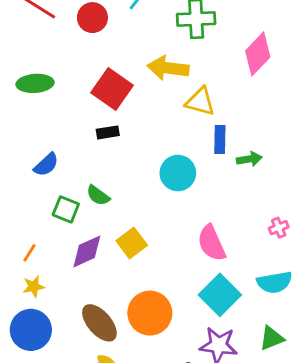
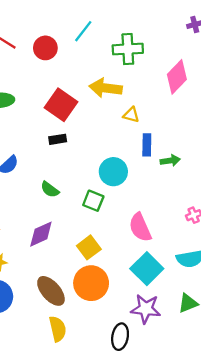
yellow triangle: (200, 102) -> (131, 115), size x0.7
green square: (66, 209) -> (93, 201), moved
yellow square: (132, 243) -> (89, 247), moved

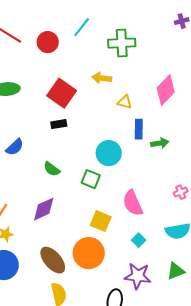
pink diamond: (177, 77) -> (166, 90), moved
yellow arrow: (106, 88) -> (102, 78), size x0.7
yellow square: (89, 247) -> (101, 221), moved, turned -30
cyan square: (147, 269) -> (139, 240), size x0.5

